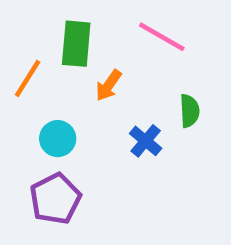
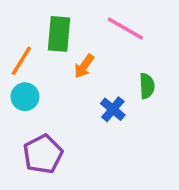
cyan circle: (58, 139) -> (25, 97), moved

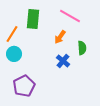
orange arrow: (84, 66) -> (60, 37), moved

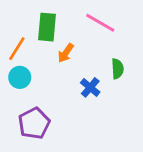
orange arrow: (60, 37) -> (66, 53), moved

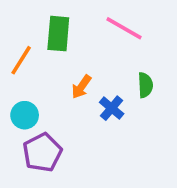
orange arrow: (66, 53) -> (81, 87), moved
cyan circle: (20, 77) -> (25, 115), moved

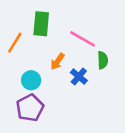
pink line: (124, 28) -> (83, 39), moved
cyan circle: (25, 115) -> (31, 80), moved

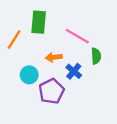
orange arrow: (57, 61) -> (54, 57), turned 49
purple pentagon: (30, 108) -> (51, 91), moved

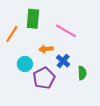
green semicircle: (96, 56) -> (82, 73), moved

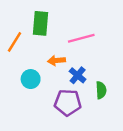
pink line: (66, 31) -> (81, 38), turned -45
purple pentagon: (44, 78) -> (68, 103), moved, turned 30

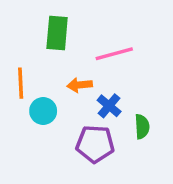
orange line: (15, 42) -> (21, 83), moved, turned -35

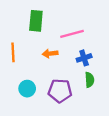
blue cross: (109, 106) -> (84, 58), moved, turned 32
cyan circle: (43, 111) -> (27, 89), moved

